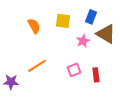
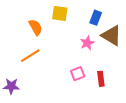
yellow square: (63, 21) -> (60, 13), moved
orange line: (37, 66) -> (30, 56), moved

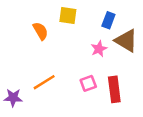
orange line: (30, 56) -> (44, 82), moved
red rectangle: (101, 79) -> (114, 89), size x1.5

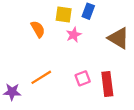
blue rectangle: (108, 20) -> (88, 11), moved
pink star: (99, 49) -> (74, 35), moved

